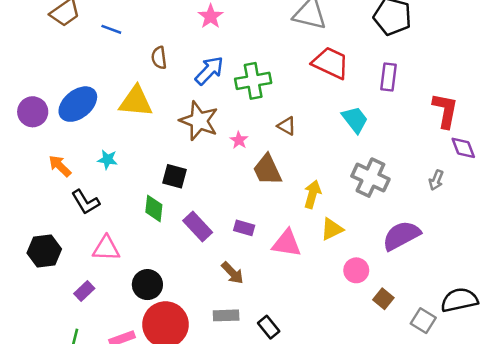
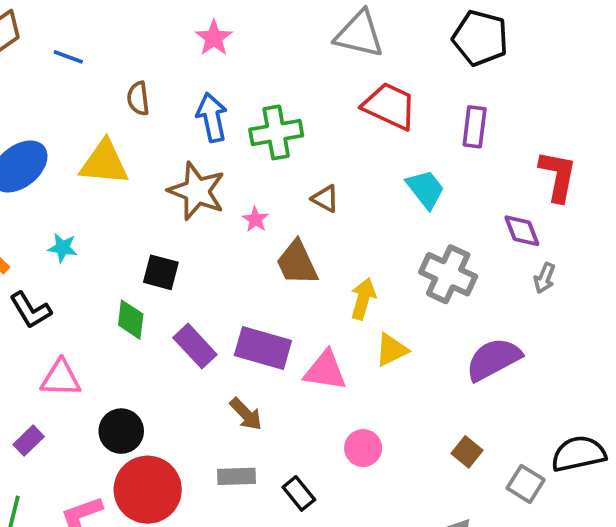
blue arrow: (209, 71) -> (212, 117), turned -56
purple diamond: (463, 148) -> (522, 231), moved
purple rectangle: (244, 228) -> (263, 348), size x1.8
pink circle: (356, 270) -> (363, 448), moved

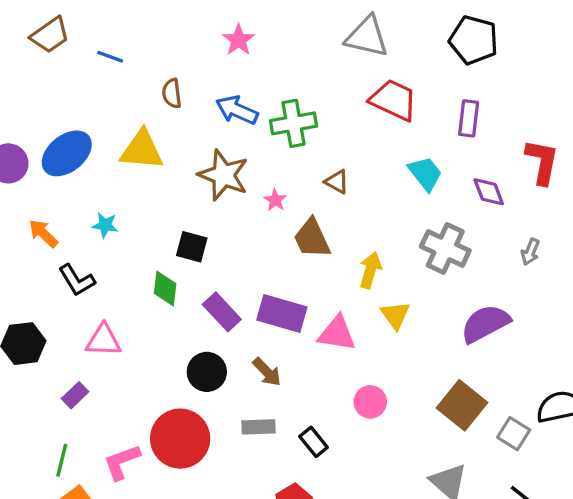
blue arrow: (212, 117) -> (237, 110), turned -54
purple diamond: (522, 231) -> (489, 192), moved
yellow triangle: (391, 350) -> (395, 315), turned -40
black circle: (121, 431) -> (207, 372), moved
brown square: (467, 452) -> (462, 405), size x1.8

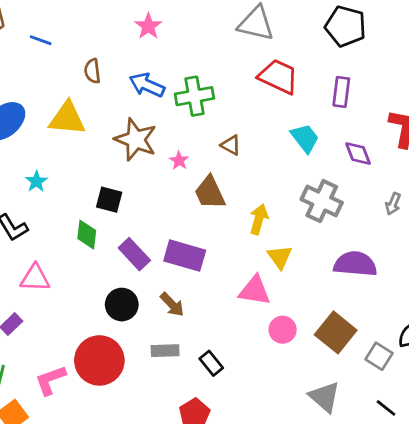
cyan star: (105, 225) -> (36, 181), turned 30
purple semicircle: (485, 324) -> (355, 264), turned 33
pink triangle: (337, 334) -> (255, 291), moved
pink circle: (370, 402) -> (283, 330), moved

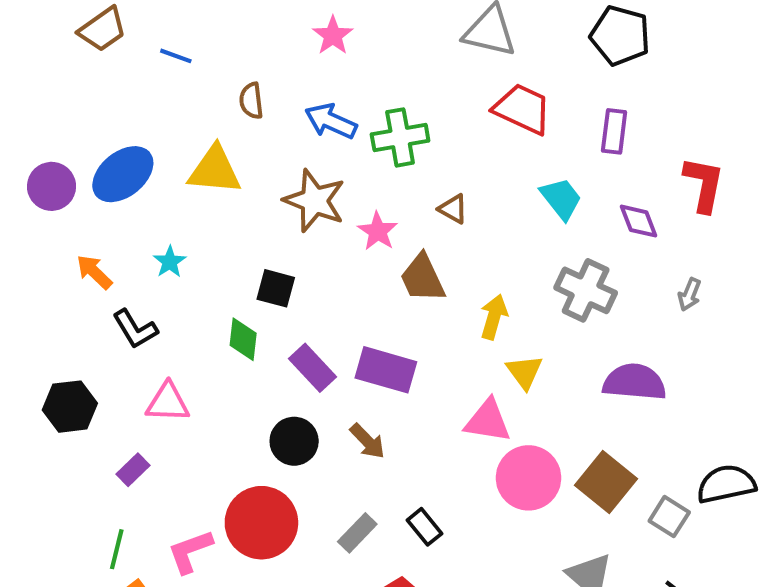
pink star: (179, 160) -> (378, 231), size x1.4
pink circle: (283, 330) -> (528, 478), size x1.6
gray rectangle: (165, 351) -> (357, 533), moved, turned -44

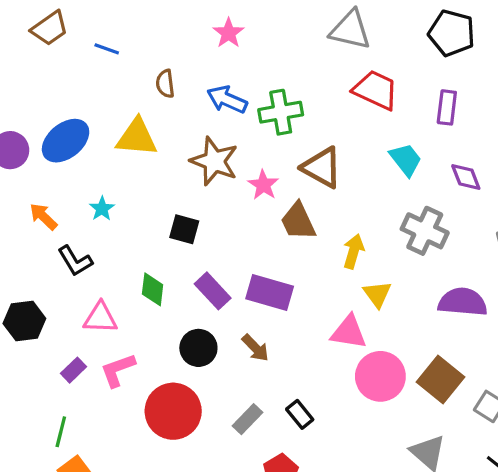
brown triangle: (453, 209) -> (322, 168), size x1.8
green diamond: (243, 339) -> (153, 289), moved
pink L-shape: (190, 551) -> (118, 370), moved

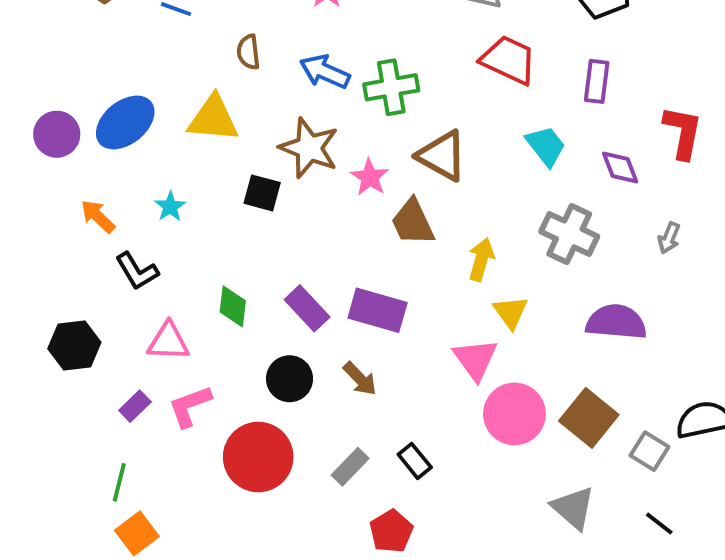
black square: (184, 229) -> (262, 193), moved
pink triangle: (349, 332) -> (475, 359), turned 45

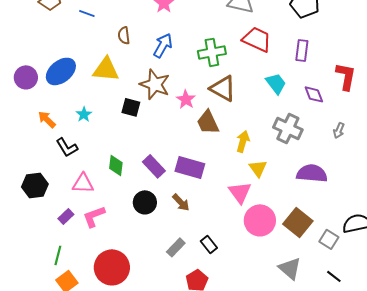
blue arrow: (325, 72) -> (163, 45), turned 95
green cross: (391, 87) -> (212, 52), moved
red circle: (258, 457) -> (112, 267), moved

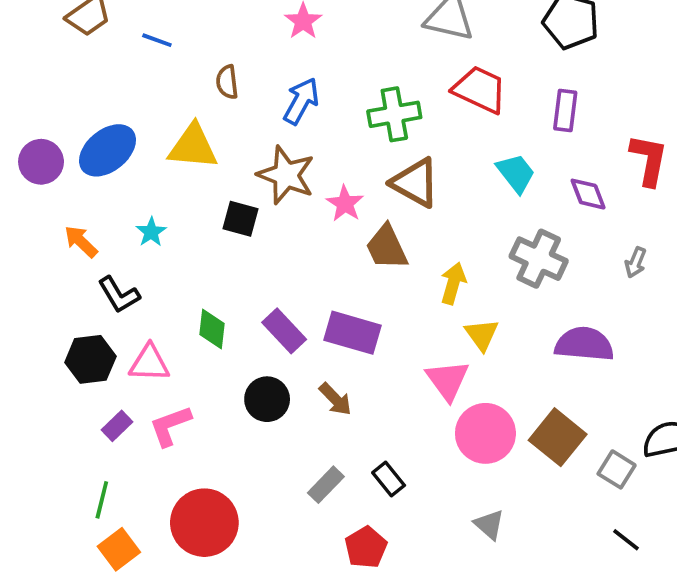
black hexagon: (35, 185) -> (90, 359), moved
gray triangle: (290, 268) -> (489, 525), moved, size x0.7

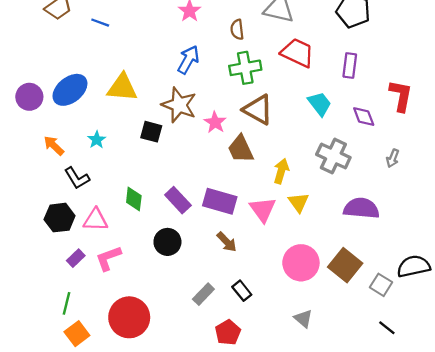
brown semicircle: (227, 82) -> (237, 29), moved
pink triangle: (447, 380) -> (263, 209), moved
brown arrow: (335, 399) -> (227, 242), moved

